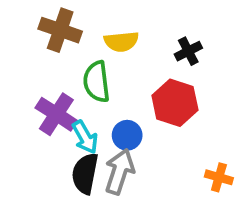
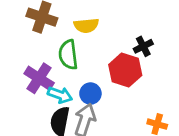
black cross: (188, 51) -> (143, 46), moved
cyan arrow: (85, 137) -> (60, 95), turned -40

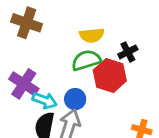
yellow semicircle: (86, 25) -> (92, 35), moved
green semicircle: (68, 55) -> (86, 60), moved, turned 80

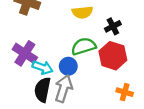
green semicircle: (86, 60) -> (84, 46), moved
red hexagon: (110, 76) -> (113, 56), moved

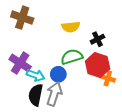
orange cross: (125, 92) -> (108, 78), moved

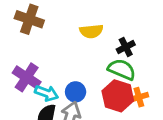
green semicircle: (72, 57) -> (122, 69), moved, turned 40
red hexagon: (98, 65) -> (118, 96), moved
orange cross: (108, 78) -> (139, 97), turned -32

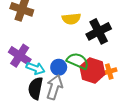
black cross: (126, 47) -> (99, 31), size x1.6
green semicircle: (122, 69) -> (78, 61), moved

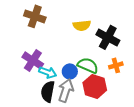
black cross: (99, 31) -> (108, 37), turned -35
red hexagon: (92, 70) -> (95, 86), moved
orange cross: (109, 71) -> (116, 65), moved

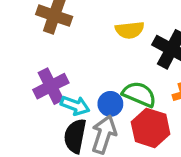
purple cross: (33, 60) -> (51, 86), turned 30

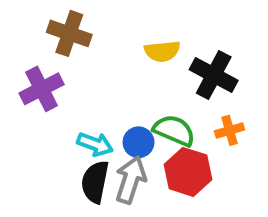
purple cross: (51, 86) -> (42, 89), moved

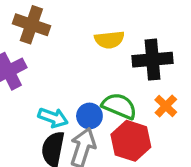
black cross: (214, 75) -> (153, 60), turned -33
orange cross: (230, 130) -> (166, 106), turned -30

